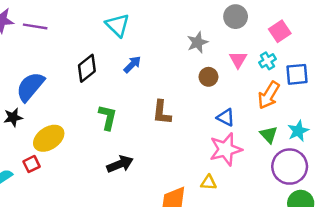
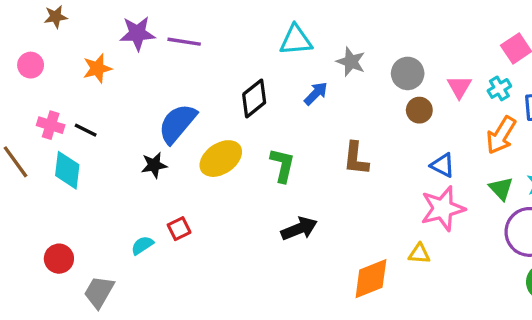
gray circle: (236, 17) -> (408, 73), moved
cyan triangle: (118, 25) -> (296, 40), turned -50
gray star: (197, 42) -> (351, 62), moved, turned -30
yellow ellipse: (49, 138) -> (221, 159), moved

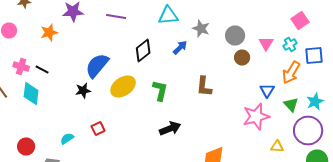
purple line: (184, 42) -> (116, 16), moved
blue triangle: (443, 165) -> (267, 90), moved, turned 35
cyan semicircle: (142, 245) -> (67, 138), moved
yellow triangle: (419, 254) -> (277, 146), moved

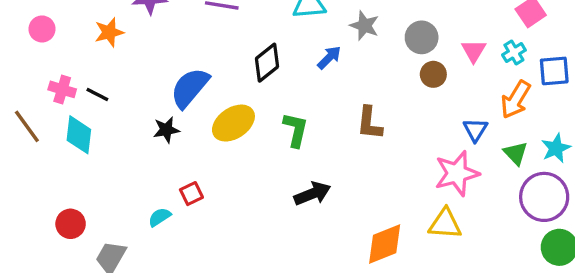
cyan semicircle: (67, 138) -> (160, 217), moved
yellow triangle: (277, 146) -> (445, 224), moved, size x1.5

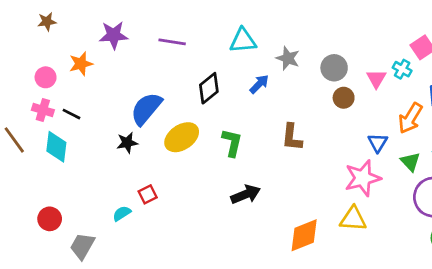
pink circle: (42, 29) -> (46, 77), moved
cyan cross: (514, 52) -> (402, 69), moved, turned -30

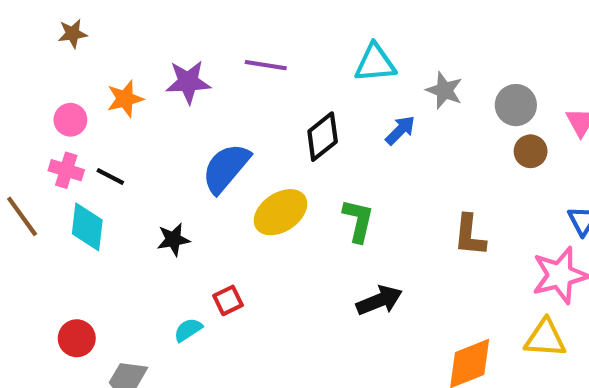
purple star: (114, 35) -> (188, 82), moved
brown L-shape: (292, 137) -> (470, 235), moved
black star: (127, 143) -> (173, 240), moved

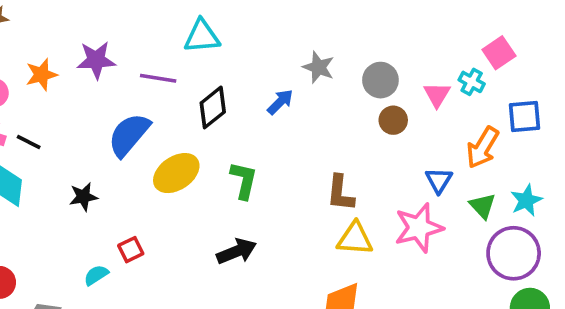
cyan triangle: (375, 63) -> (202, 36), moved
purple line: (266, 65) -> (158, 78), moved
black arrow: (379, 300) -> (236, 251), moved
yellow triangle: (545, 338) -> (355, 239), moved

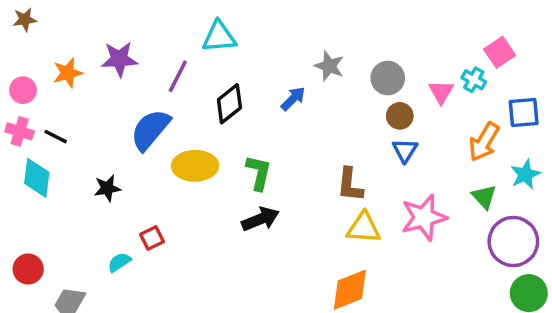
purple line: (158, 78) -> (178, 76), turned -72
yellow ellipse: (176, 173) -> (195, 166), turned 33
blue triangle: (439, 180) -> (405, 150), moved
cyan star: (526, 200) -> (525, 174), moved
black arrow: (236, 251) -> (260, 219), moved

